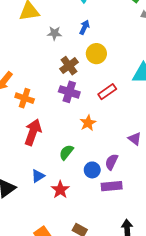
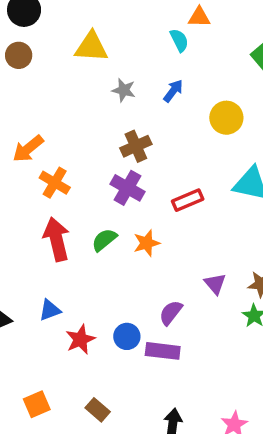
yellow circle: (96, 54) -> (226, 118), moved
red arrow: (33, 132) -> (56, 239), turned -45
green semicircle: (66, 152) -> (104, 240), moved
blue circle: (92, 170) -> (127, 336), moved

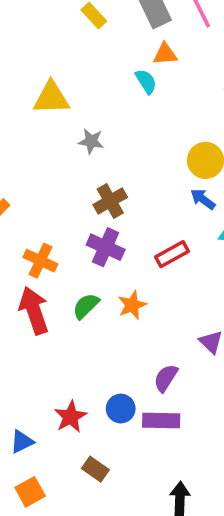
blue arrow: (173, 91) -> (203, 199), moved, turned -85
orange cross: (55, 183) -> (40, 261), moved
blue triangle: (50, 310) -> (22, 442), moved
brown rectangle: (98, 410) -> (95, 469), moved

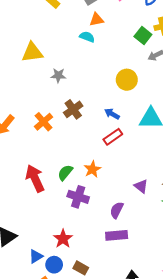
cyan semicircle: (146, 81) -> (87, 37), turned -32
blue arrow: (203, 199) -> (112, 114), moved
purple cross: (106, 247) -> (78, 197), moved
orange cross: (40, 261) -> (43, 122), moved, turned 30
blue circle: (121, 409) -> (54, 265), moved

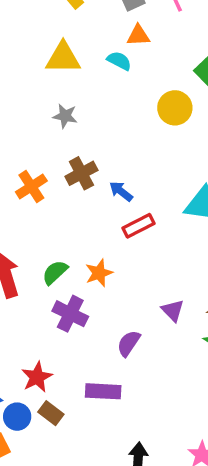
yellow triangle: (32, 52) -> (63, 58), moved
yellow circle: (127, 80) -> (175, 108), moved
blue arrow: (112, 114) -> (121, 191), moved
purple rectangle: (117, 235) -> (103, 391), moved
brown rectangle: (81, 268) -> (51, 413), moved

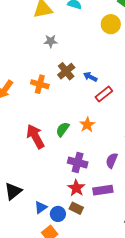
orange cross: (31, 186) -> (40, 84), turned -30
purple cross: (70, 314) -> (78, 163), moved
red star: (37, 377) -> (76, 188), moved

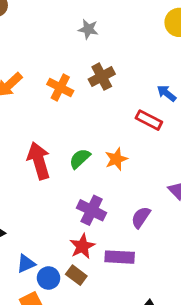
blue arrow: (90, 77) -> (166, 93), moved
red rectangle: (104, 94) -> (149, 120), turned 54

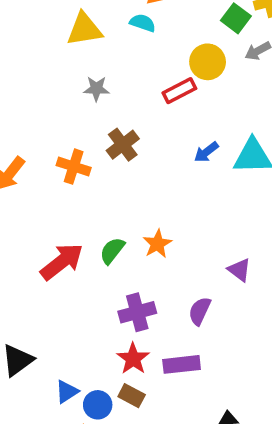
blue arrow: (166, 93) -> (206, 152), turned -66
red rectangle: (149, 120) -> (179, 91), moved, turned -45
red arrow: (39, 161) -> (62, 262), turned 78
purple cross: (92, 210) -> (137, 312), turned -32

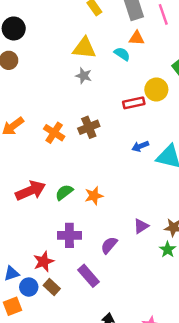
gray star: (96, 89) -> (84, 76), moved
purple triangle: (239, 270) -> (141, 226), turned 35
red star: (133, 359) -> (44, 262), moved
purple rectangle: (182, 364) -> (89, 276), turned 40

